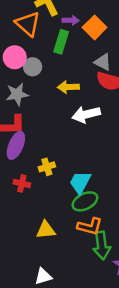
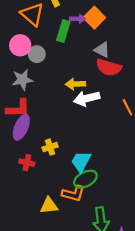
purple arrow: (71, 20) -> (78, 19), moved
yellow arrow: (68, 87) -> (75, 84), moved
orange L-shape: (90, 226) -> (73, 194), moved

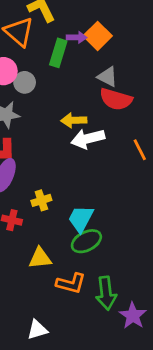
orange L-shape: (73, 194) -> (71, 283), moved
yellow triangle: (49, 206) -> (40, 258), moved

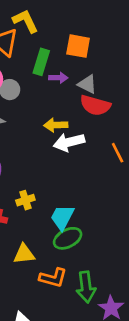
orange square: (98, 36) -> (78, 46), turned -35
purple arrow: (77, 37) -> (58, 78), moved

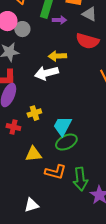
gray triangle: (87, 84) -> (89, 14), moved
white arrow: (69, 142) -> (46, 73), moved

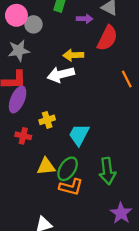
purple arrow: (59, 20) -> (85, 19), moved
red semicircle: (87, 41) -> (107, 38), turned -80
green ellipse: (66, 142) -> (68, 169), moved, turned -30
green arrow: (80, 179) -> (107, 171), moved

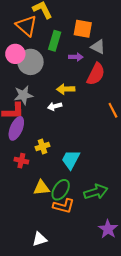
gray circle: (33, 24) -> (30, 62), size x1.6
gray star: (19, 51) -> (23, 95), moved
white arrow: (61, 74) -> (55, 106), size x0.6
green arrow: (107, 171) -> (96, 192), turned -100

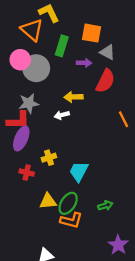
green arrow: (96, 192) -> (105, 205), size x0.6

